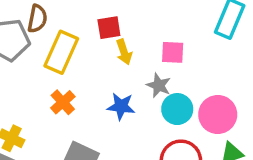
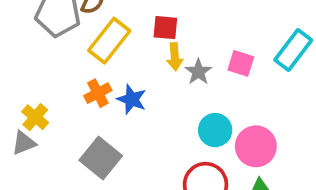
pink square: (173, 52) -> (241, 63), moved
gray star: (159, 85) -> (198, 72), moved
blue star: (121, 106) -> (132, 99), moved

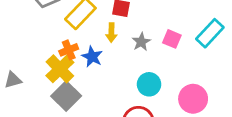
yellow arrow: (175, 57) -> (111, 33), moved
yellow cross: (35, 117) -> (60, 69), moved, size x1.5
pink circle: (256, 146) -> (193, 99), moved

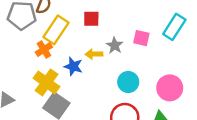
yellow arrow: (111, 33) -> (94, 54), moved, turned 98
orange cross: (69, 50) -> (44, 50), moved

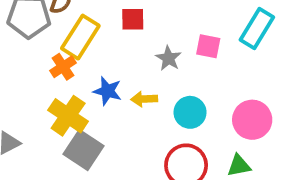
yellow arrow: (94, 54) -> (144, 99), moved

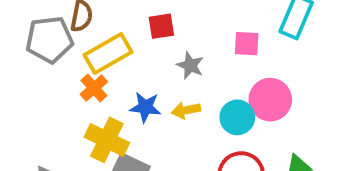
yellow rectangle: (80, 37) -> (108, 54), turned 36
gray star: (168, 58) -> (190, 65), moved
pink circle: (252, 120) -> (270, 100), moved

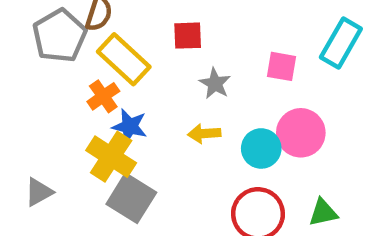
gray pentagon: (49, 40) -> (60, 36), turned -30
yellow rectangle: (108, 54) -> (124, 59), turned 66
blue star: (145, 107) -> (130, 126), moved

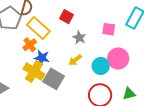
red square: (188, 36) -> (67, 17), turned 32
yellow arrow: (204, 134) -> (75, 60), turned -32
gray square: (131, 198) -> (54, 79), moved

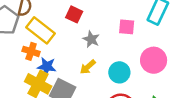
orange cross: (30, 45) -> (31, 51), turned -32
pink circle: (118, 59) -> (154, 60), moved

